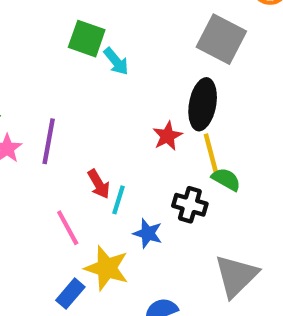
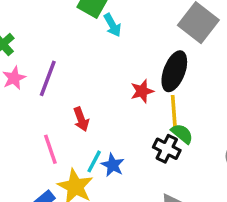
cyan line: (119, 200) -> (94, 161), moved
black cross: (190, 205) -> (167, 149), moved

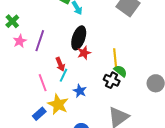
black ellipse: (174, 71) -> (79, 38), moved
red star: (142, 91) -> (84, 53), moved
cyan line: (94, 161) -> (63, 75), moved

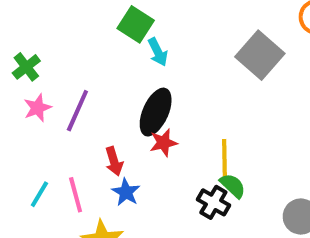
cyan line: (63, 75) -> (39, 194), moved
blue star: (80, 91) -> (126, 192), moved

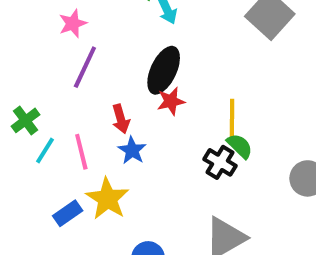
green cross: (26, 67) -> (25, 120), moved
pink star: (37, 108) -> (73, 24), moved

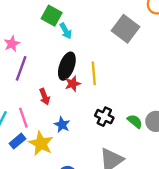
yellow line: (232, 119) -> (94, 73), moved
green semicircle: (240, 146) -> (135, 121), moved
blue star: (132, 150) -> (62, 125), moved
blue rectangle: (68, 213) -> (17, 141), moved

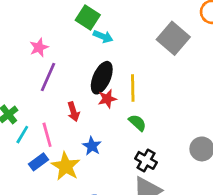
cyan arrow: (66, 31) -> (103, 36), turned -42
black cross: (104, 117) -> (146, 160), moved
green semicircle: (135, 121) -> (137, 123), moved

